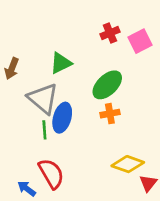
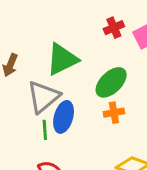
green triangle: (61, 63) -> (62, 59), size x1.4
gray triangle: (43, 99) -> (43, 97), turned 40

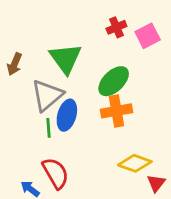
green triangle: (62, 59) -> (65, 59), turned -40
orange cross: (114, 113) -> (116, 111), size x1.5

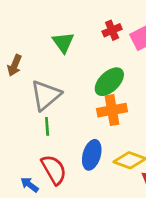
green triangle: (65, 59) -> (63, 42), moved, size x0.7
blue ellipse: (67, 115) -> (92, 155), moved

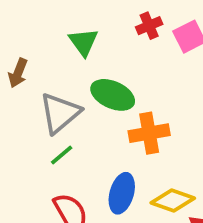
green ellipse: (109, 82) -> (113, 95), moved, turned 68
green line: (47, 126) -> (62, 155), turned 54

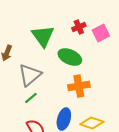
green triangle: (84, 42) -> (43, 36), size x1.4
green ellipse: (113, 95) -> (70, 57), moved

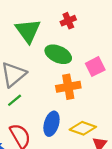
pink square: (101, 33) -> (95, 67), moved

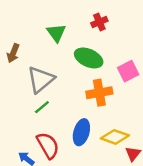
green triangle: (28, 31) -> (56, 33), size x0.7

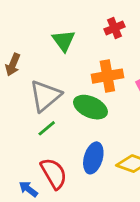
green ellipse: (89, 58) -> (90, 107), moved
orange cross: (99, 93) -> (107, 76), moved

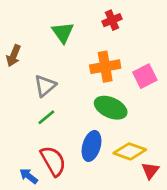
gray triangle: (45, 96) -> (45, 86), size x0.7
green ellipse: (90, 107) -> (111, 108), moved

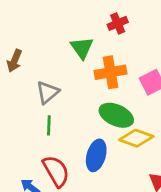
green triangle: (63, 32) -> (82, 48), moved
green line: (46, 117) -> (49, 125), turned -48
yellow diamond: (130, 151) -> (136, 138), moved

